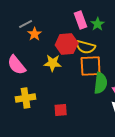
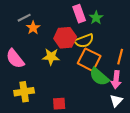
yellow semicircle: (86, 47) -> (84, 41), turned -36
orange square: (91, 66) -> (89, 60), turned 30
green semicircle: (101, 83) -> (99, 77), turned 125

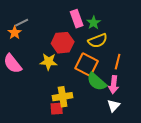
orange star: (33, 28) -> (15, 33), moved
yellow semicircle: (84, 41) -> (98, 41), moved
yellow cross: (24, 92) -> (63, 97), moved

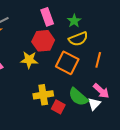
pink rectangle: (77, 19) -> (47, 17), moved
green semicircle: (97, 82) -> (78, 97), moved
pink arrow: (114, 85) -> (101, 91), moved, turned -54
red square: (57, 109) -> (58, 107), moved, turned 32

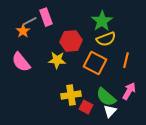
pink rectangle: (47, 17) -> (46, 17), moved
green star: (74, 21) -> (102, 21), size x1.5
pink arrow: (101, 91) -> (129, 91), turned -102
white triangle: (94, 104) -> (110, 111), moved

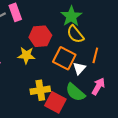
yellow semicircle: (106, 39) -> (75, 34), turned 72
red square: (86, 107) -> (55, 102), size x1.5
white triangle: (110, 111) -> (79, 68), moved

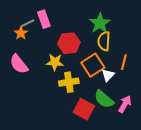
yellow semicircle: (75, 34) -> (104, 41), turned 42
orange square: (64, 58) -> (93, 65), turned 30
pink arrow: (98, 86) -> (125, 104), moved
yellow cross: (40, 90) -> (69, 82), moved

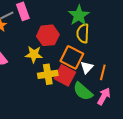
orange line: (124, 62) -> (103, 72), moved
orange square: (93, 65) -> (72, 57), turned -30
red square: (84, 109) -> (65, 75), moved

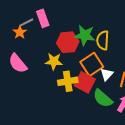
green star: (79, 15) -> (85, 35), moved, turned -30
orange square: (72, 57) -> (92, 64), turned 30

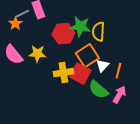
yellow star: (54, 61) -> (37, 54), moved

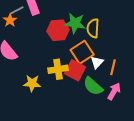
yellow star: (37, 54) -> (32, 83), moved

